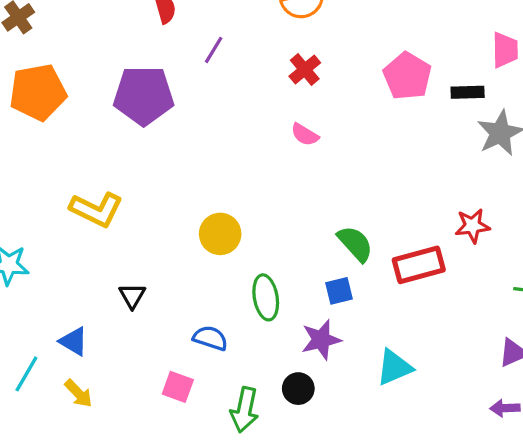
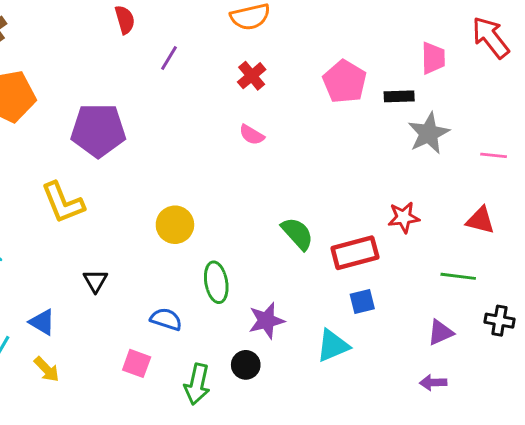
purple pentagon: (144, 96) -> (98, 130), moved
yellow L-shape: (96, 209) -> (63, 203), turned 42
blue square: (339, 291) -> (362, 301), moved

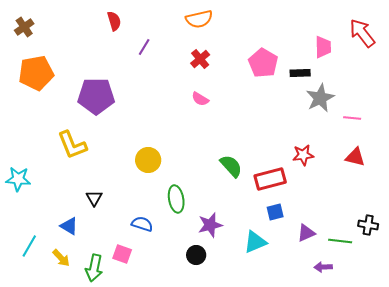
pink line: (494, 155) -> (352, 118), moved
green line: (458, 276) -> (340, 241), moved
blue triangle: (42, 322) -> (69, 226), moved
purple triangle: (440, 332) -> (306, 233), moved
green arrow: (197, 384) -> (94, 268), moved

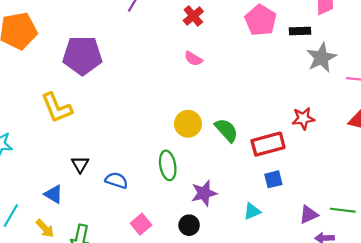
yellow circle: (148, 160) -> (188, 124), moved
blue semicircle: (142, 224) -> (116, 180), moved
purple triangle: (306, 233) -> (309, 215), moved
cyan triangle: (255, 242) -> (252, 211), size x0.7
pink square: (122, 254) -> (141, 224), moved, turned 30

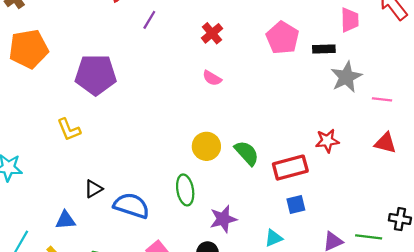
yellow L-shape: (57, 108) -> (69, 130), size x0.7
black triangle: (80, 164) -> (93, 189), turned 30
blue semicircle: (116, 180) -> (131, 206), size x1.5
blue triangle: (53, 194) -> (65, 220), turned -36

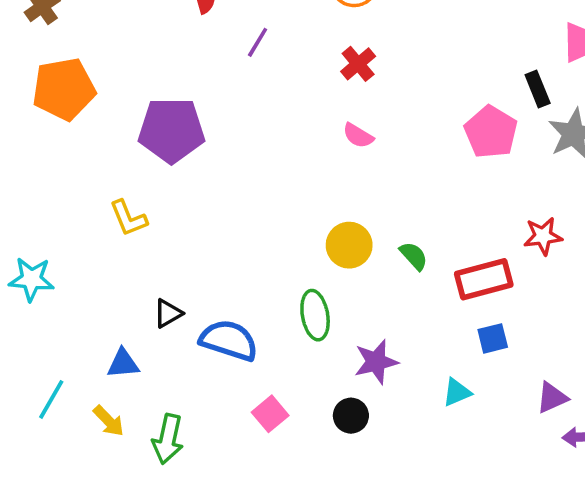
pink pentagon: (282, 38) -> (491, 132), moved
black rectangle: (324, 49) -> (538, 89), turned 70
green semicircle: (247, 153) -> (414, 256), size x0.7

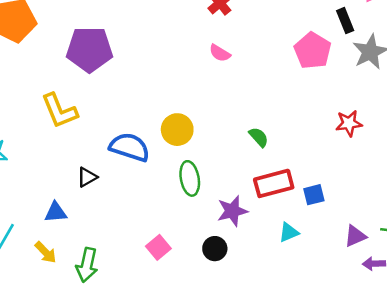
yellow L-shape: (128, 218) -> (59, 111), size x1.4
yellow circle: (349, 245) -> (177, 130), moved
red rectangle: (484, 279) -> (274, 183), moved
blue semicircle: (229, 340) -> (130, 147), moved

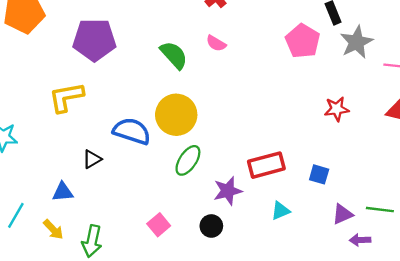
yellow L-shape: (59, 111) -> (66, 97), turned 102
yellow circle: (177, 130) -> (176, 115), size x1.4
green semicircle: (259, 137) -> (174, 55), moved, size x1.5
green ellipse: (190, 178) -> (188, 160), turned 44
blue square: (314, 195) -> (319, 174), moved, turned 30

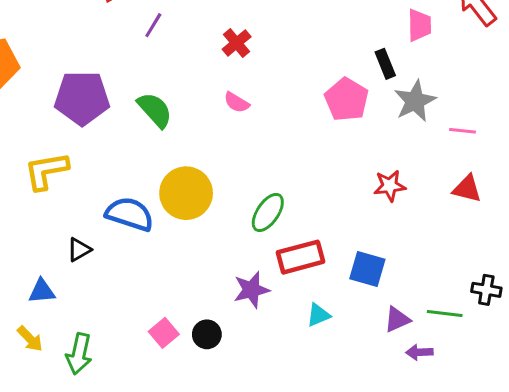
green semicircle: (174, 55) -> (155, 110), moved
green ellipse: (188, 160) -> (268, 212), moved
blue square: (319, 174) -> (367, 269), size x1.4
black circle: (211, 226) -> (207, 334), moved

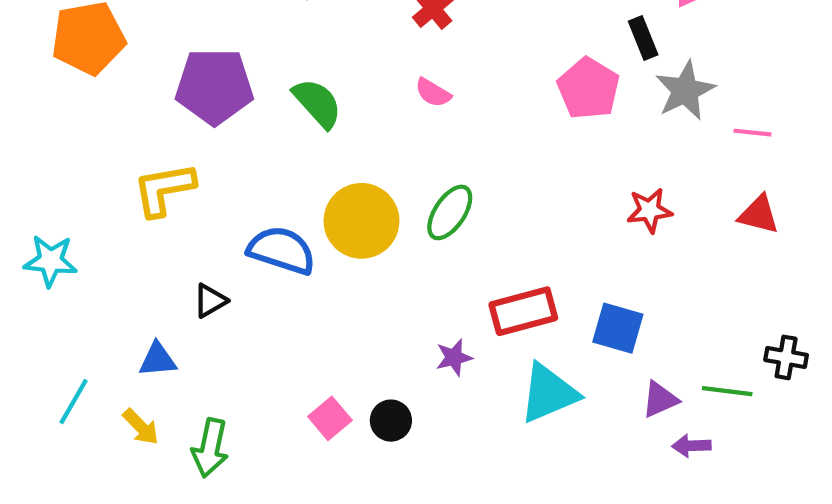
green ellipse: (268, 212) -> (450, 212), moved
purple star: (251, 290) -> (454, 357), size x0.7
cyan triangle: (318, 315) -> (549, 393), size x1.8

